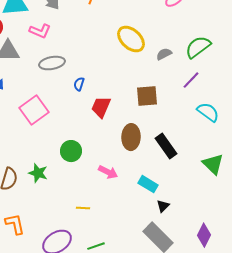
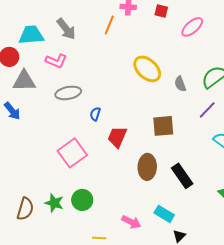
gray semicircle: (164, 54) -> (180, 84), turned -84
pink square: (34, 110) -> (72, 153), moved
green circle: (71, 151) -> (82, 200), moved
pink arrow: (108, 172) -> (131, 222), moved

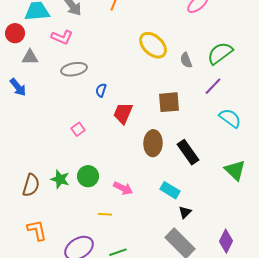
gray triangle: (24, 81) -> (30, 57), size x0.7
pink square: (72, 153) -> (78, 129), size x0.5
pink arrow: (131, 222) -> (123, 188), moved

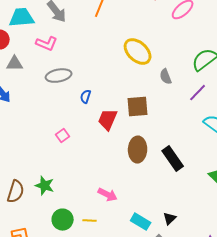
gray semicircle: (186, 60) -> (166, 77), moved
brown square: (169, 102) -> (138, 107), moved
green circle: (88, 176) -> (63, 220), moved
cyan rectangle: (170, 190) -> (141, 222), moved

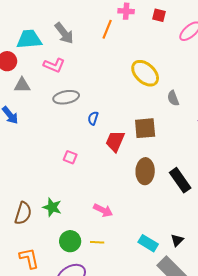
pink square: (63, 136) -> (70, 157), turned -32
pink arrow: (108, 195) -> (103, 210), moved

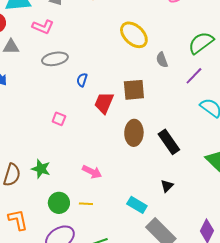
black triangle: (177, 240) -> (167, 186), moved

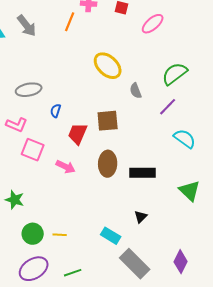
pink L-shape: (43, 27) -> (17, 125), moved
pink square: (59, 119) -> (33, 150), size x1.6
black rectangle: (169, 142) -> (143, 173), turned -55
pink arrow: (92, 172) -> (66, 167), moved

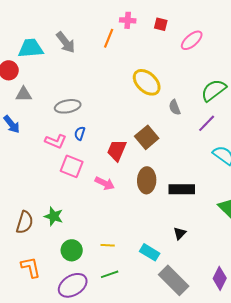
blue semicircle: (56, 111) -> (80, 133), moved
brown square: (108, 121) -> (147, 137), turned -35
yellow line: (60, 235) -> (108, 245), moved
green line: (73, 273) -> (110, 274), moved

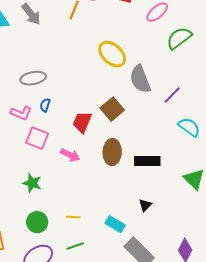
green semicircle: (214, 90) -> (179, 38), moved
gray semicircle: (175, 107) -> (140, 79), size x1.8
green star: (54, 216) -> (32, 183), moved

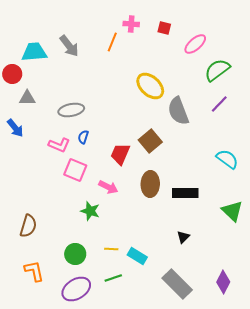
purple line: (172, 95) -> (219, 104), moved
green star: (32, 183) -> (90, 211), moved
cyan rectangle: (115, 224) -> (137, 256), moved

